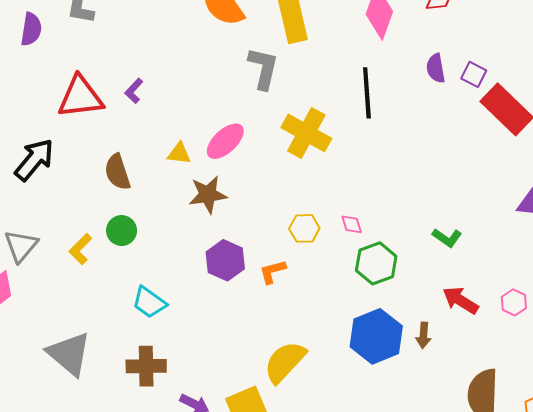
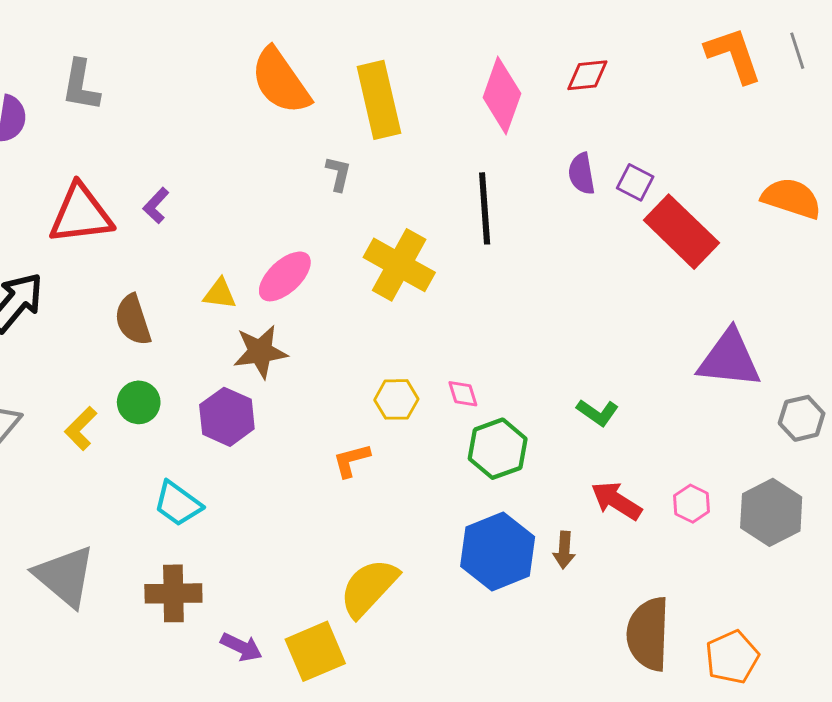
gray L-shape: (263, 68) -> (338, 174), size x0.6
purple hexagon: (225, 260) -> (227, 417), moved

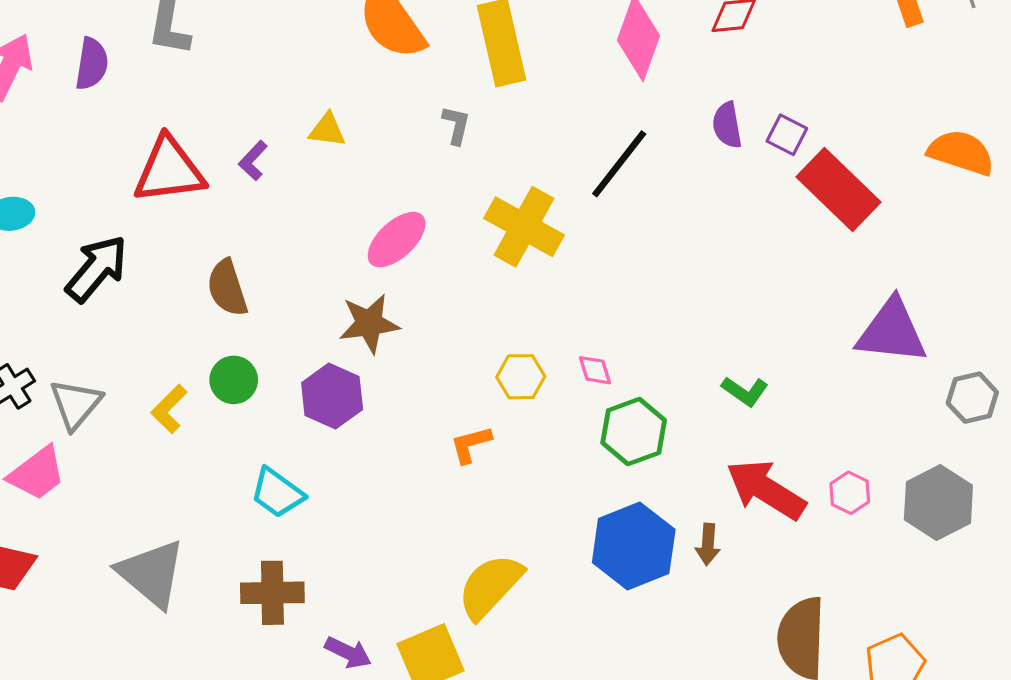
black line: (485, 208) -> (619, 164), turned 42
yellow triangle: (220, 294) -> (327, 130), moved
red arrow: (616, 501) -> (766, 490), size x1.4

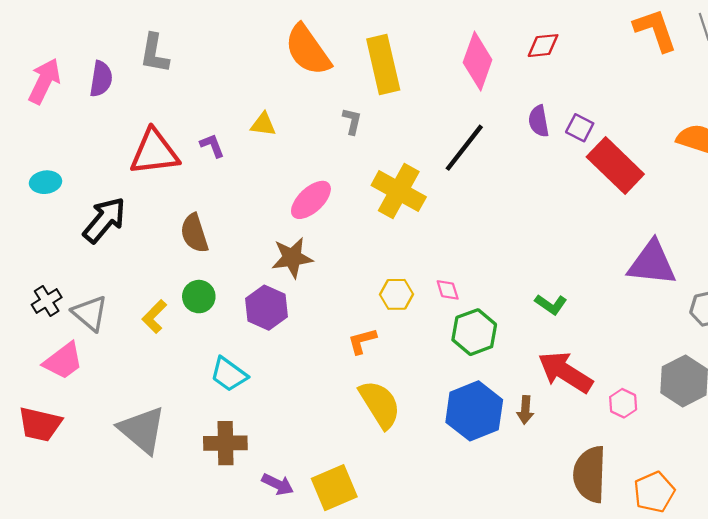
purple L-shape: (253, 161) -> (212, 146), turned 116
gray triangle: (76, 404) -> (90, 313), turned -30
pink hexagon: (850, 493) -> (623, 403), moved
yellow semicircle: (490, 586) -> (380, 404), moved, turned 105

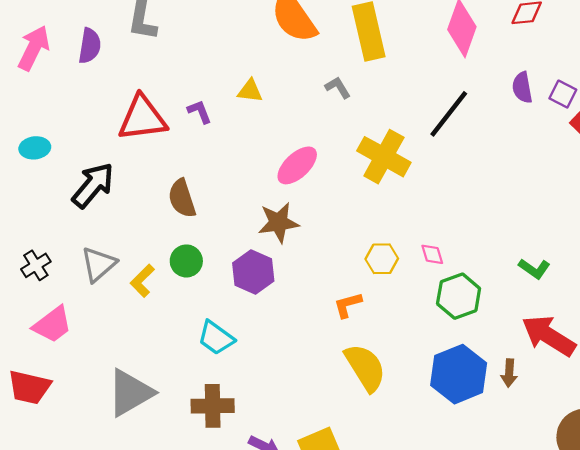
gray L-shape: (352, 121) -> (338, 87), turned -44
gray triangle: (90, 313) -> (98, 264), moved, turned 39
gray triangle: (142, 430) -> (130, 393), turned 50

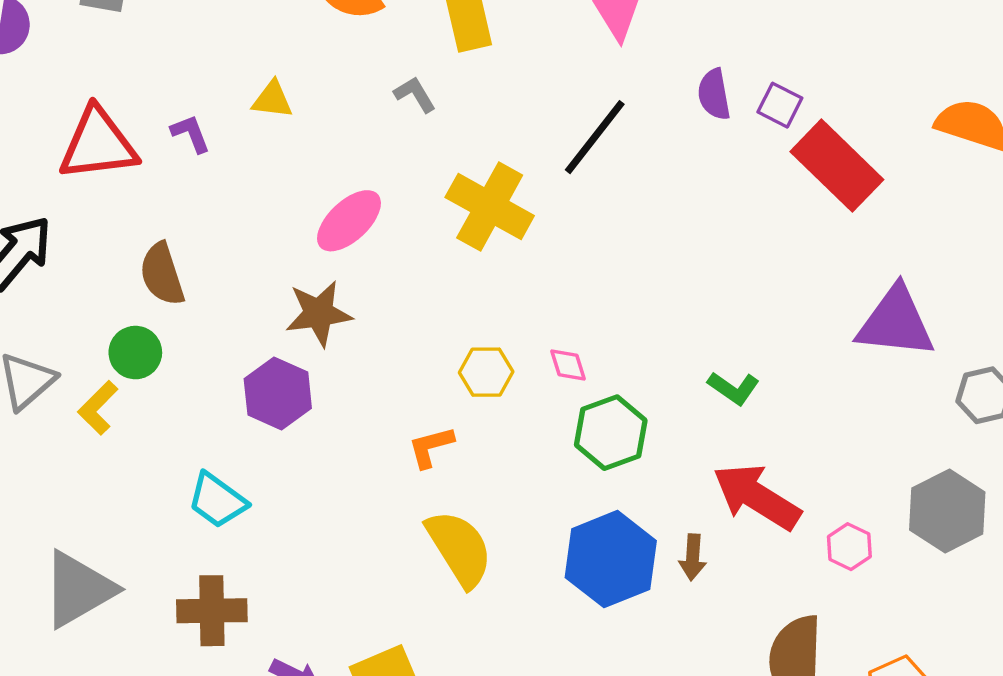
green circle: (186, 261) -> (135, 353), moved

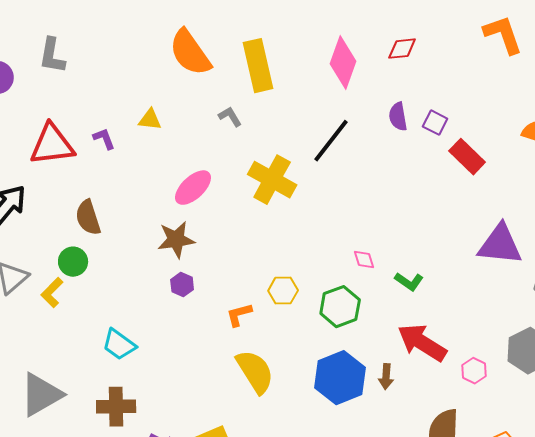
red rectangle: (837, 166) -> (467, 157), size x0.7
pink diamond: (568, 365) -> (364, 260), moved
yellow hexagon: (486, 372) -> (283, 291), moved
purple hexagon: (278, 393) -> (182, 285), moved, size x0.6

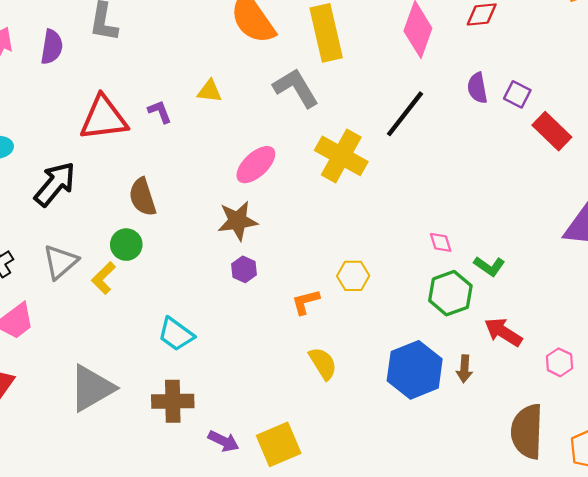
gray L-shape: (230, 117) -> (296, 88), size x1.8
green hexagon: (340, 307) -> (450, 293), moved
red arrow: (422, 343) -> (503, 332), size x0.7
yellow semicircle: (255, 372) -> (323, 363), size x0.7

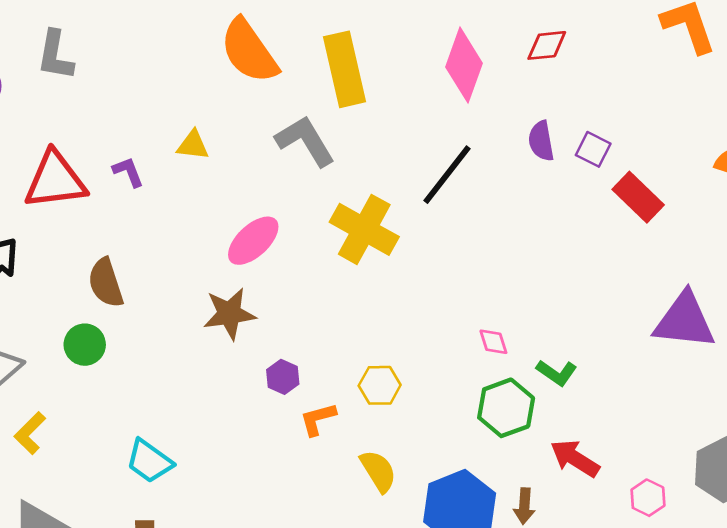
purple hexagon: (244, 269) -> (283, 377), moved
yellow L-shape: (104, 278) -> (30, 433), moved
yellow semicircle: (323, 363) -> (378, 471), moved

